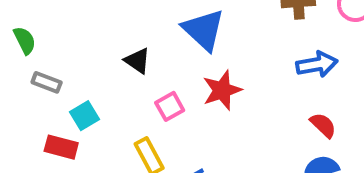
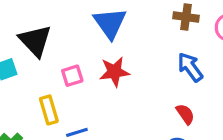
black triangle: (137, 61) -> (35, 41), moved, size x1.6
blue arrow: (317, 64) -> (190, 67), turned -128

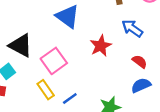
red star: (114, 72) -> (101, 46), moved
pink square: (72, 76) -> (54, 61), size x1.6

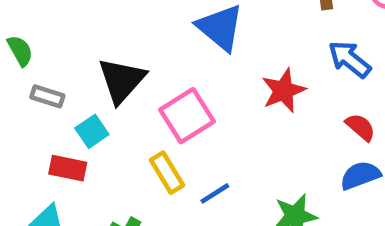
black triangle: (21, 45) -> (122, 80), turned 40

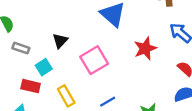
black triangle: (122, 80) -> (60, 41), size x0.6
yellow rectangle: (167, 173) -> (66, 96), moved

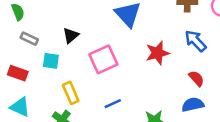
cyan square: (44, 67) -> (51, 61), turned 35
red rectangle: (31, 86) -> (18, 73), moved

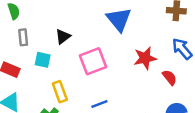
gray rectangle: (29, 39) -> (23, 37), turned 56
red semicircle: (196, 78) -> (170, 77), moved

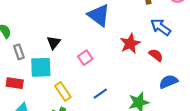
cyan square: (43, 60) -> (41, 67), size x1.5
pink square: (93, 61) -> (85, 58), size x0.6

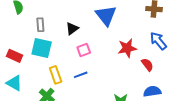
black triangle: (54, 43) -> (72, 28), moved
gray rectangle: (19, 52) -> (40, 25), moved
blue line: (100, 94) -> (81, 75), moved

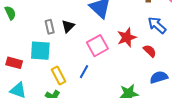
gray rectangle: (40, 25) -> (50, 27), moved
pink square: (84, 50) -> (97, 46), moved, size x1.5
blue line: (81, 75) -> (84, 72), turned -32

